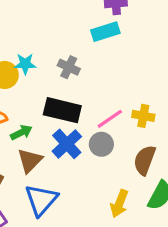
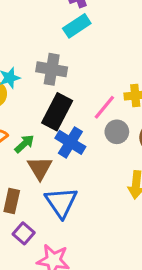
gray cross: (69, 67) -> (52, 69), size x1.4
black rectangle: (62, 110) -> (57, 112), turned -60
gray circle: (101, 144) -> (117, 132), moved

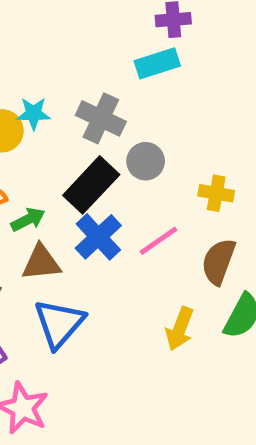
pink line: (104, 107) -> (158, 241), moved
gray circle: (117, 132) -> (146, 161), moved
brown triangle: (40, 168) -> (41, 263), turned 40

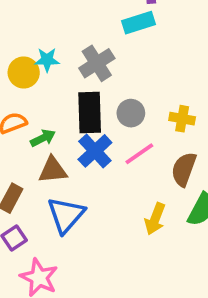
gray cross: (101, 118) -> (97, 63), turned 32
gray circle: (146, 161) -> (131, 113), moved
black rectangle: (91, 185) -> (90, 113), turned -45

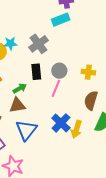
black rectangle: (90, 113) -> (36, 72), size x0.7
green arrow: (43, 138) -> (20, 88), moved
blue cross: (95, 151) -> (61, 123), moved
pink line: (139, 154) -> (56, 88), moved, turned -30

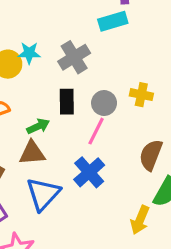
yellow cross: (88, 72) -> (141, 95), moved
blue cross: (61, 123) -> (89, 172), moved
yellow arrow: (76, 129) -> (140, 220), moved

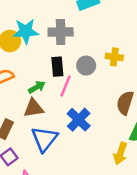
cyan star: (29, 53) -> (26, 31), size x1.5
gray cross: (74, 57) -> (61, 32), turned 35
pink line: (96, 131) -> (66, 86), moved

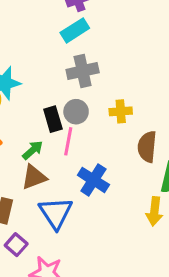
gray cross: (61, 32) -> (83, 71), moved
yellow cross: (114, 57) -> (121, 111), moved
gray circle: (86, 66) -> (76, 112), moved

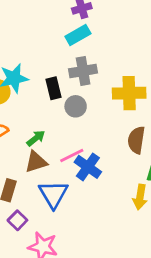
yellow cross: (121, 111) -> (129, 93), moved, size x1.6
black rectangle: (53, 119) -> (54, 88), moved
pink line: (68, 141) -> (72, 155), moved, turned 50

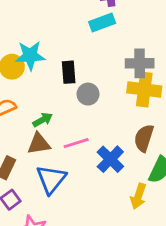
gray cross: (83, 71) -> (140, 63), moved
blue cross: (88, 167) -> (110, 159), moved

